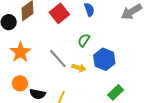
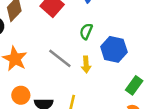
yellow arrow: (79, 68) -> (86, 65), turned 80

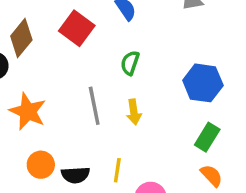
blue hexagon: (114, 49) -> (203, 83), moved
gray line: (60, 58) -> (94, 106), turned 45

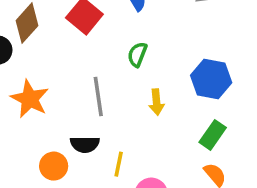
yellow arrow: (134, 112) -> (156, 102), moved
orange circle: (41, 165) -> (54, 166), moved
black semicircle: (75, 175) -> (85, 144), moved

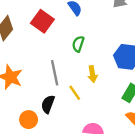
black semicircle: (85, 144) -> (48, 104), turned 114
yellow line: (119, 164) -> (75, 93), moved, turned -42

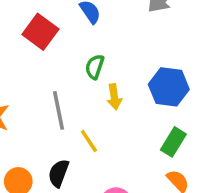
yellow arrow: (92, 74) -> (114, 97), moved
black semicircle: (48, 104) -> (59, 173), moved

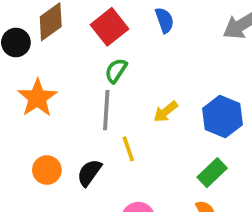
green semicircle: (95, 67) -> (116, 71), moved
yellow arrow: (114, 97) -> (166, 112), turned 45

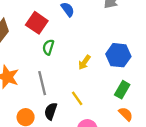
gray line: (106, 110) -> (42, 83), moved
yellow line: (128, 149) -> (77, 98), moved

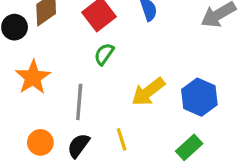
yellow arrow: (84, 62) -> (148, 92), size x1.5

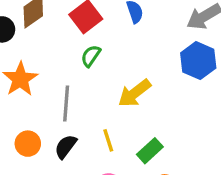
blue hexagon: (199, 97) -> (198, 61), moved
green rectangle: (189, 147) -> (150, 151), moved

